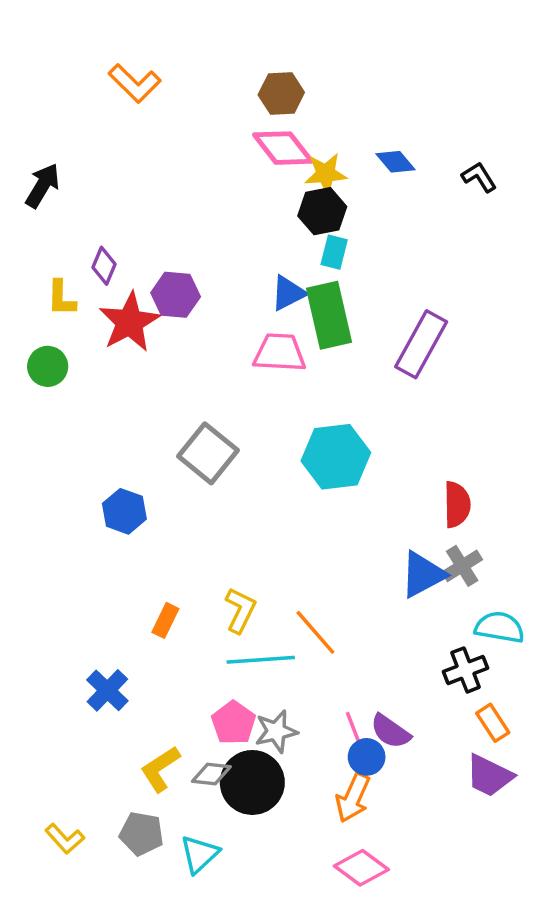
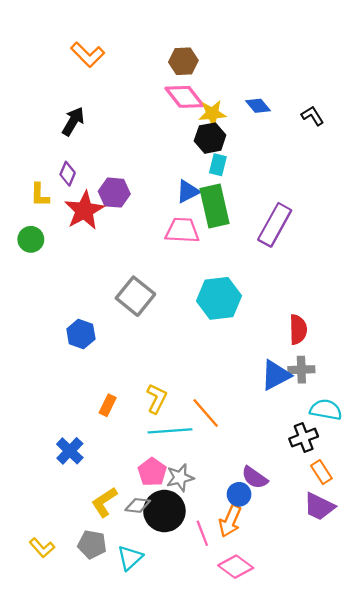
black arrow: (43, 186) -> (73, 121), moved
gray cross: (462, 566) -> (301, 370), turned 30
pink line: (355, 731) -> (202, 533), moved

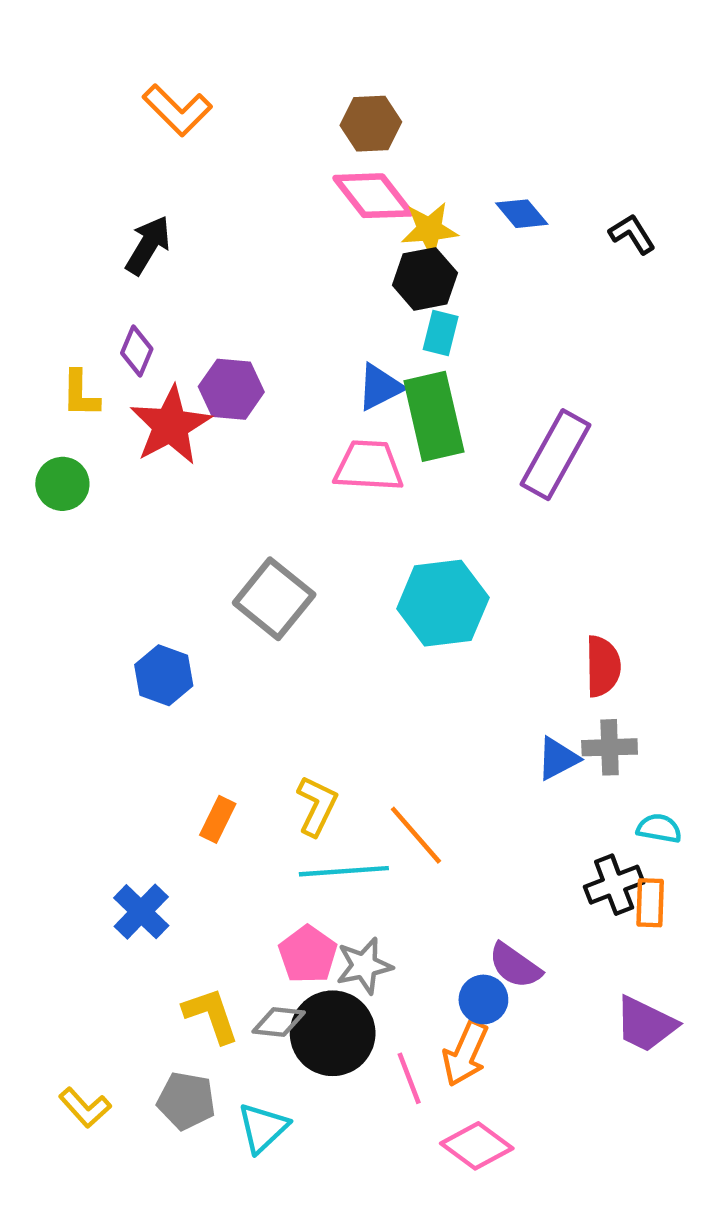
blue triangle: (276, 375) -> (558, 759), size x0.7
cyan semicircle: (326, 410) -> (659, 828), size x0.7
orange rectangle: (321, 472) -> (650, 903), moved, turned 35
yellow L-shape: (104, 502) -> (211, 1015), turned 104

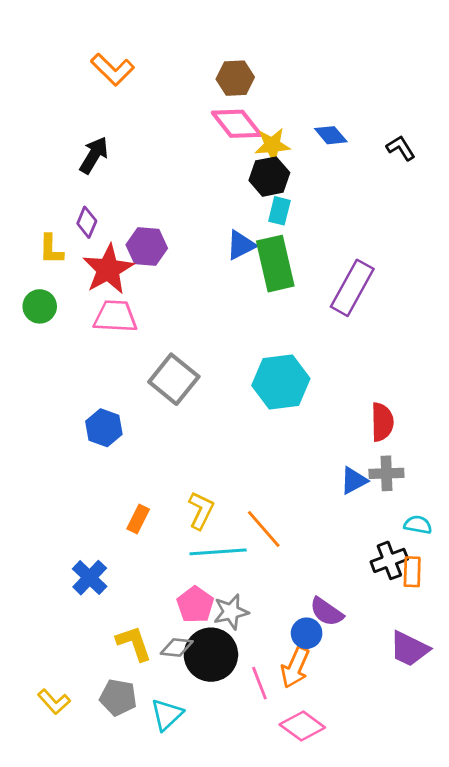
pink trapezoid: (369, 466) -> (115, 316), moved

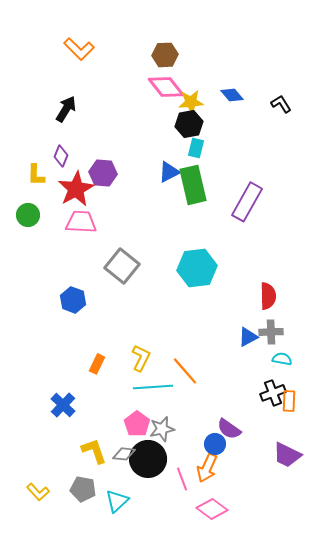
cyan semicircle: (418, 525) -> (282, 359), moved

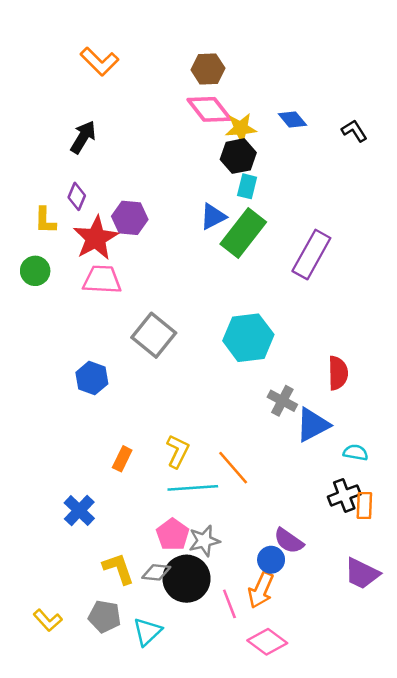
green rectangle: (193, 185) -> (243, 233), turned 51
gray cross: (271, 332) -> (282, 401), moved, turned 30
blue triangle: (248, 337) -> (313, 425), size x1.4

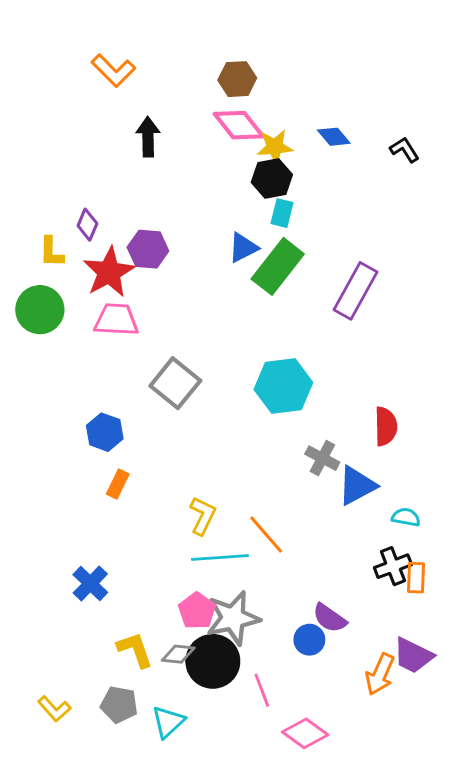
black arrow: (83, 137) -> (148, 137), moved, turned -32
green circle: (35, 271) -> (40, 310), size x1.4
orange rectangle: (122, 459) -> (118, 484), moved
gray star: (204, 541) -> (233, 618), size x1.5
orange arrow: (261, 590) -> (380, 674), moved

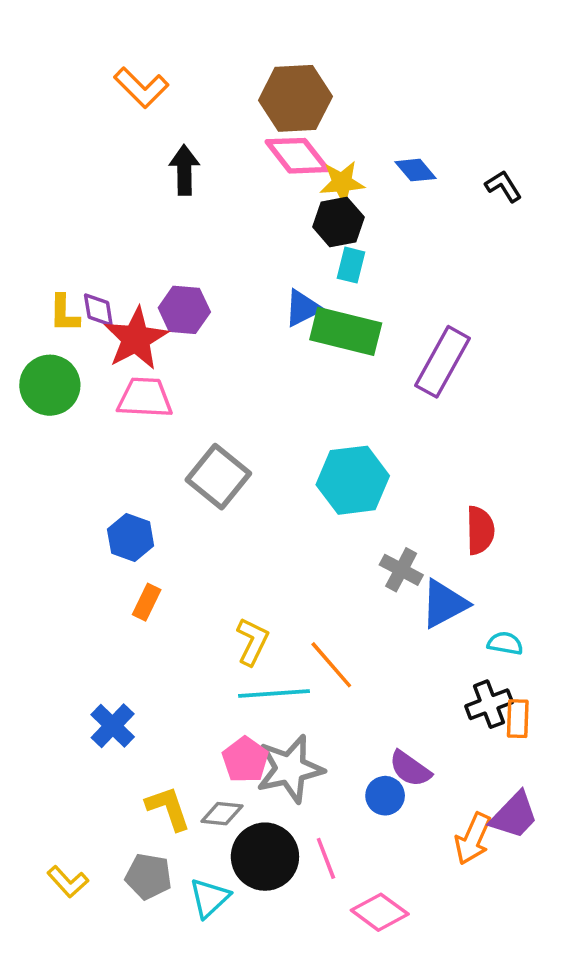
brown hexagon: (237, 79) -> (295, 98), size x1.5
purple diamond: (87, 225) -> (98, 310), moved, turned -32
green rectangle: (278, 266) -> (346, 331), turned 66
purple trapezoid: (413, 656) -> (514, 815), turned -72
black circle: (213, 661) -> (265, 857), moved

